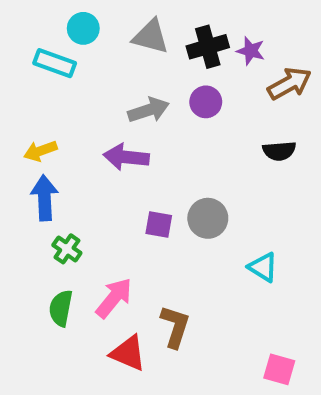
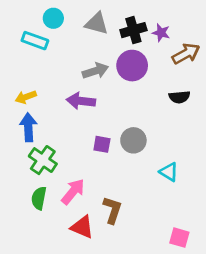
purple circle: (206, 102) -> (132, 66), size x1.5
green cross: (67, 249) -> (43, 160), size x1.5

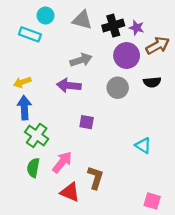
purple circle: (132, 66) -> (127, 56), moved
gray circle: (133, 140) -> (118, 88), moved

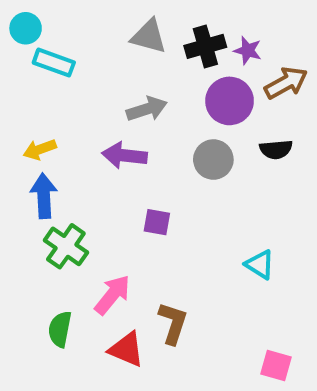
cyan circle: (45, 16) -> (26, 28), moved
green semicircle: (33, 168) -> (60, 329), moved

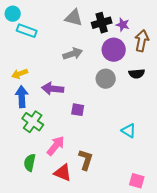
brown arrow: (286, 83) -> (142, 41), turned -50
purple arrow: (125, 155) -> (53, 89), moved

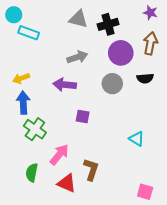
purple star: (123, 25) -> (150, 13), moved
purple arrow: (53, 89) -> (65, 85), moved

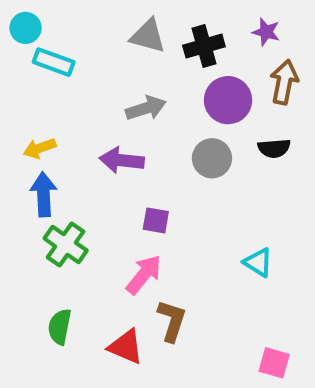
purple star: (150, 13) -> (266, 32), moved
pink arrow: (59, 155) -> (144, 275), moved

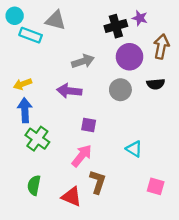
purple star: (266, 32) -> (140, 18), moved
gray triangle: (148, 36) -> (56, 20), moved
cyan triangle: (258, 263) -> (134, 149), moved
pink square: (274, 363) -> (156, 186), moved

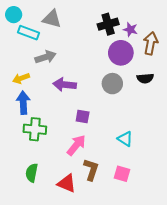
purple star: (140, 18) -> (130, 29), moved
gray arrow: (83, 61) -> (45, 57), moved
green cross: (37, 139) -> (35, 129), turned -30
pink square: (156, 186) -> (122, 174), moved

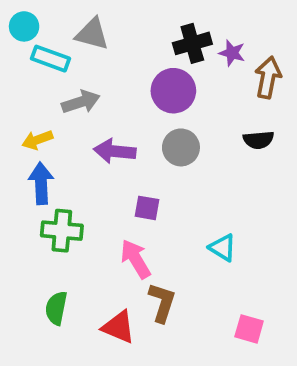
purple circle: (121, 53) -> (173, 91), moved
gray circle: (112, 84) -> (181, 147), moved
pink arrow: (76, 145) -> (136, 259), turned -70
pink square: (122, 174) -> (249, 329), moved

